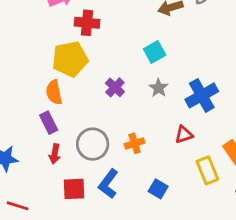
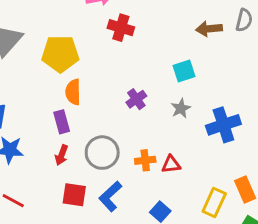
yellow pentagon: (70, 59) -> (60, 54), moved
red triangle: (184, 135) -> (171, 164), moved
yellow rectangle: (207, 170) -> (214, 203), turned 36

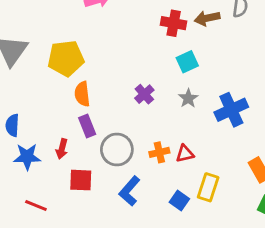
red cross: (121, 28) -> (174, 23), moved
purple rectangle: (62, 122) -> (87, 126), moved
red arrow: (62, 155) -> (62, 149), moved
red square: (74, 195) -> (81, 180), moved
yellow rectangle: (214, 203) -> (208, 187), moved

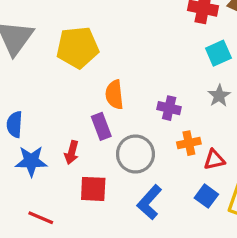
orange semicircle: (82, 94) -> (114, 95), moved
purple cross: (144, 94) -> (169, 108), moved, turned -36
orange cross: (159, 152) -> (189, 143), moved
blue square: (179, 200) -> (206, 196), moved

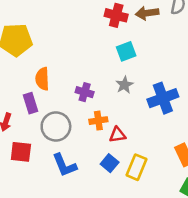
blue L-shape: (149, 202) -> (64, 165), turned -68

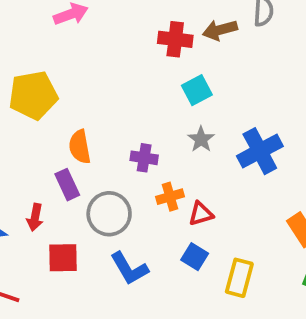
yellow rectangle: (136, 167) -> (239, 278), moved

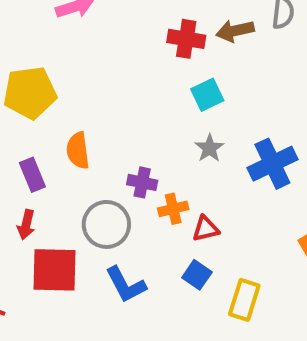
purple cross: (144, 158) -> (142, 182), moved
purple rectangle: (67, 185) -> (32, 175), moved
red square: (63, 258) -> (54, 270), size x1.4

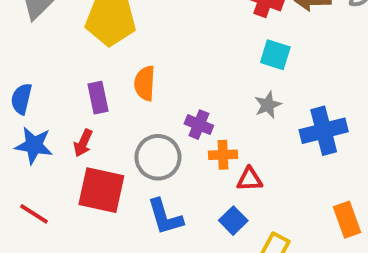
cyan square: (207, 95) -> (275, 55), turned 32

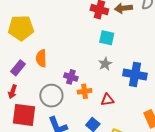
purple rectangle: (98, 98) -> (18, 68), turned 56
blue cross: (324, 131) -> (135, 74), turned 30
red triangle: (250, 179) -> (107, 100), moved

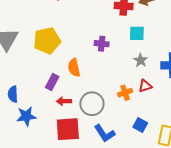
purple cross: (71, 77) -> (102, 44), moved
red arrow: (13, 92) -> (64, 101), moved, turned 80
red triangle: (107, 100) -> (145, 86), moved

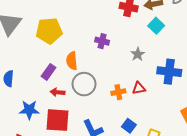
cyan square: (137, 33) -> (156, 26), moved, turned 35
gray star: (141, 60) -> (138, 54), moved
gray circle: (92, 104) -> (84, 84), moved
blue star: (26, 116) -> (29, 110), moved

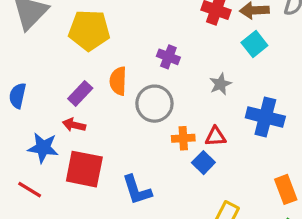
gray circle: (84, 84) -> (154, 104), moved
red arrow: (58, 92) -> (74, 125), moved
blue square: (129, 126) -> (203, 163), moved

